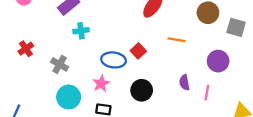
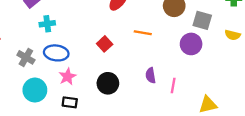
blue ellipse: (114, 60) -> (56, 53), moved
purple circle: (218, 61) -> (191, 44), moved

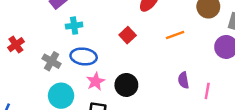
orange line: (143, 33) -> (175, 35), turned -30
red square: (105, 44) -> (128, 35), moved
black circle: (108, 83) -> (126, 85), moved

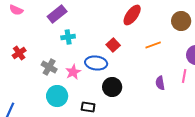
blue ellipse: (84, 56) -> (96, 63), moved
pink star: (95, 81) -> (73, 72), moved
pink line: (207, 91) -> (184, 76), moved

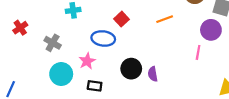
pink star: (73, 72) -> (87, 61), moved
purple semicircle: (160, 83) -> (153, 74), moved
black circle: (112, 87) -> (131, 69), moved

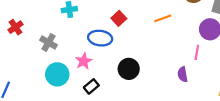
purple semicircle: (153, 74) -> (183, 74), moved
black rectangle: (95, 86) -> (91, 86), turned -48

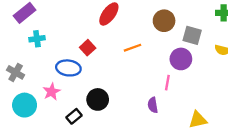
black rectangle: (91, 86) -> (74, 116), moved

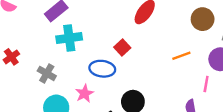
cyan cross: (37, 39) -> (69, 38), size x1.5
orange line: (133, 48) -> (181, 56), moved

